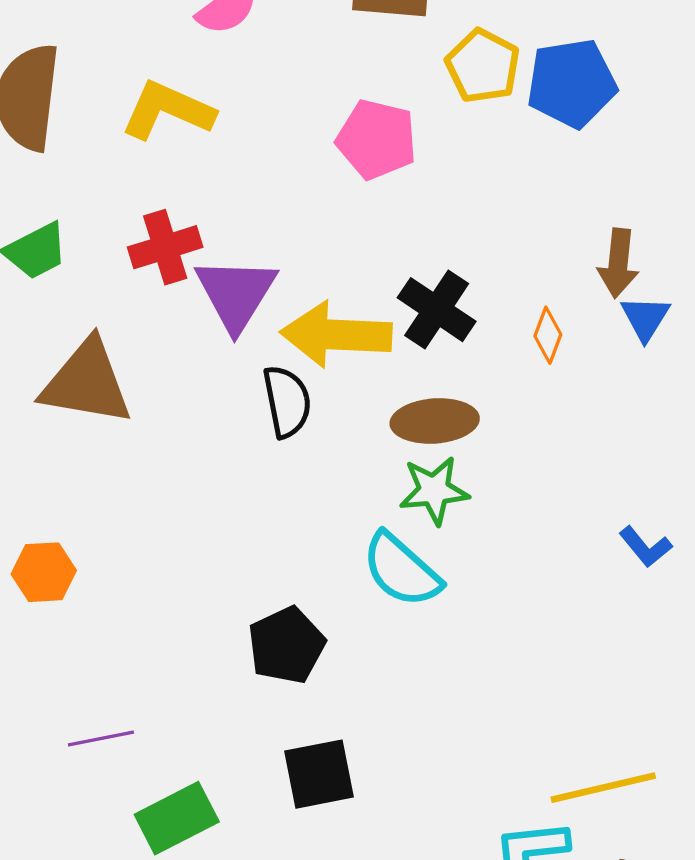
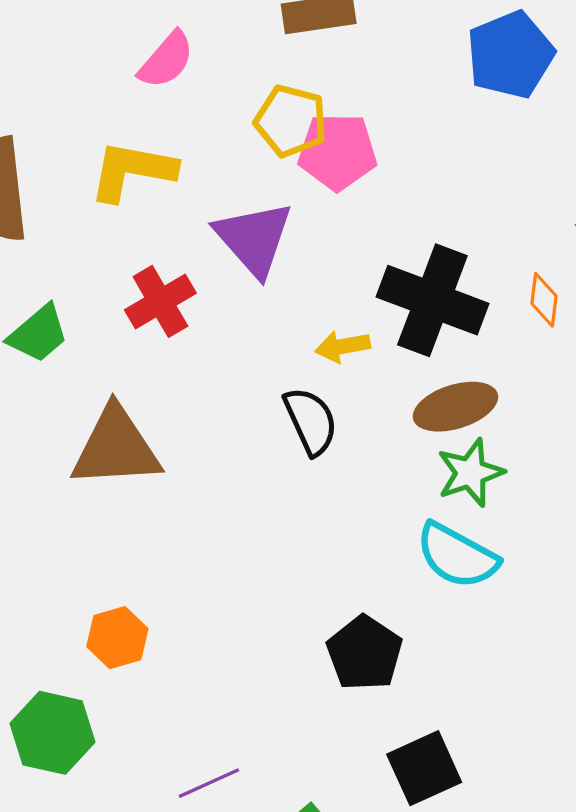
yellow pentagon: (483, 66) -> (291, 121), moved
purple triangle: (236, 294) -> (254, 238), moved
black cross: (437, 310) -> (432, 300), size x1.4
yellow arrow: (336, 335) -> (343, 346), size x0.5

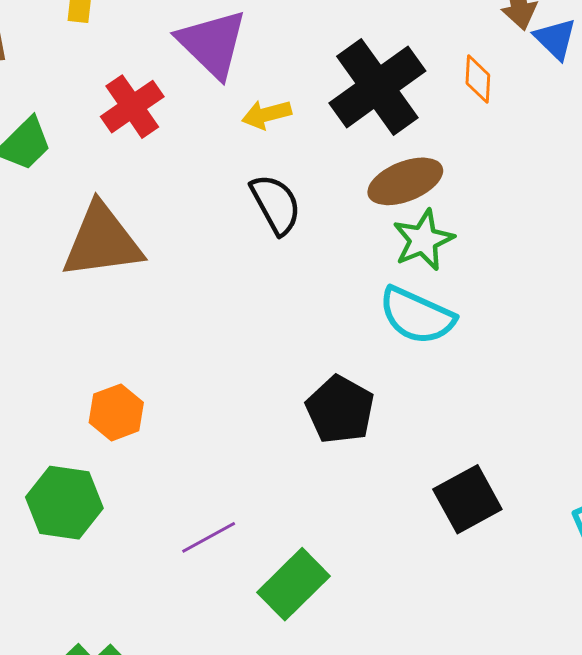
black cross: (432, 300) -> (377, 87), turned 38
yellow arrow: (343, 346) -> (266, 114), moved
black square: (424, 768) -> (467, 499), moved

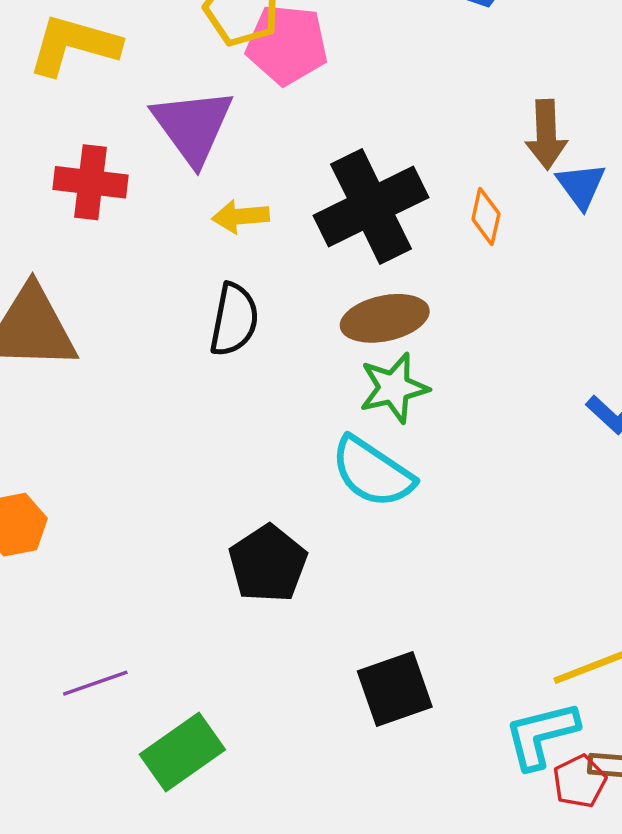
red cross: (132, 107) -> (90, 182), turned 32
black semicircle: (276, 204) -> (234, 320), turned 30

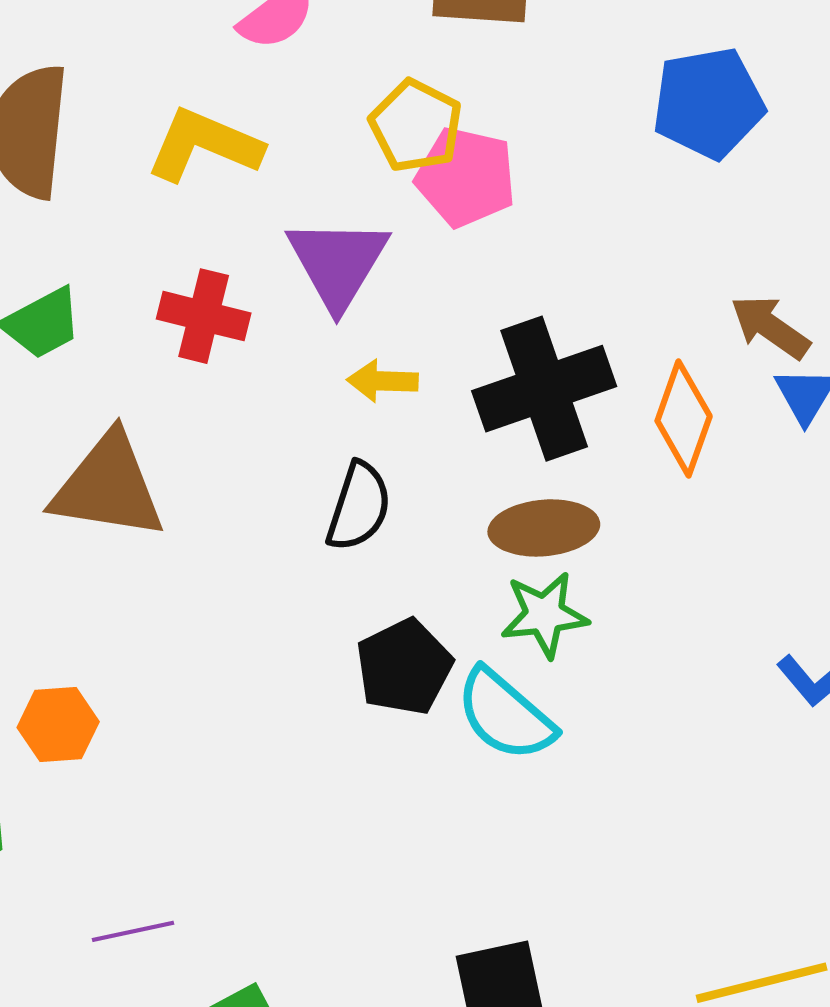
brown arrow: (546, 134) -> (770, 327), turned 120
orange diamond: (486, 217) -> (684, 419), size x1.6
black pentagon: (268, 564) -> (404, 667), moved

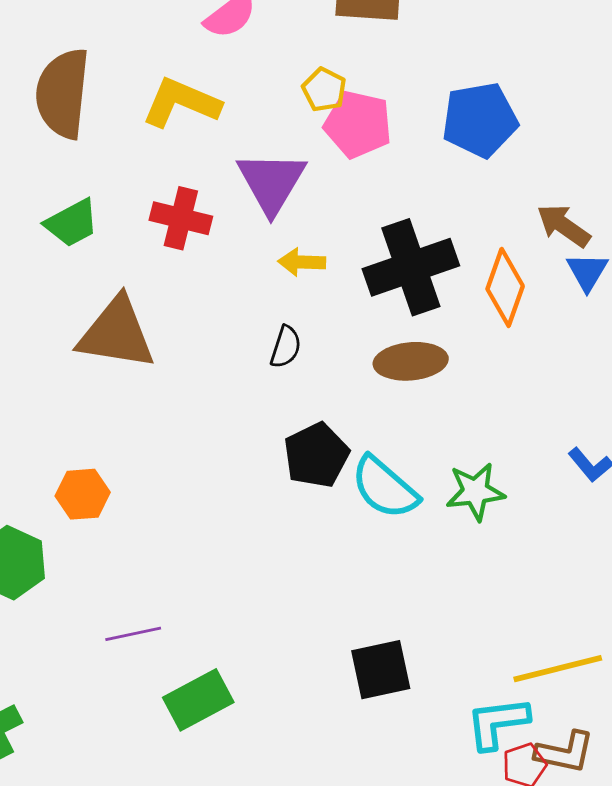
blue pentagon: (708, 103) -> (480, 120), moved
yellow pentagon: (416, 126) -> (324, 90), size x0.7
black semicircle: (359, 507) -> (286, 347), size x0.7
green star: (544, 615) -> (475, 492), moved

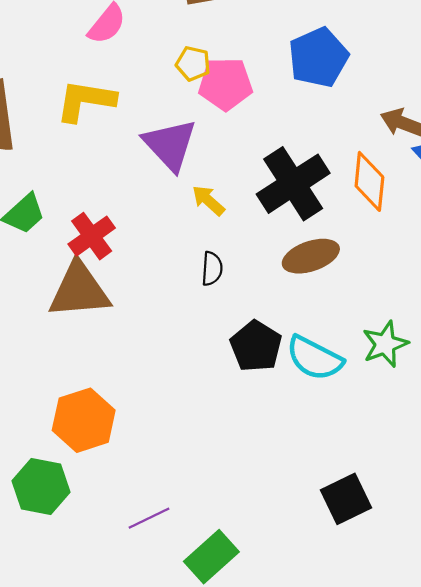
red cross: (181, 218) -> (92, 236), moved, turned -36
yellow arrow: (302, 262) -> (208, 200), turned 54
orange hexagon: (83, 494) -> (84, 420), size x1.5

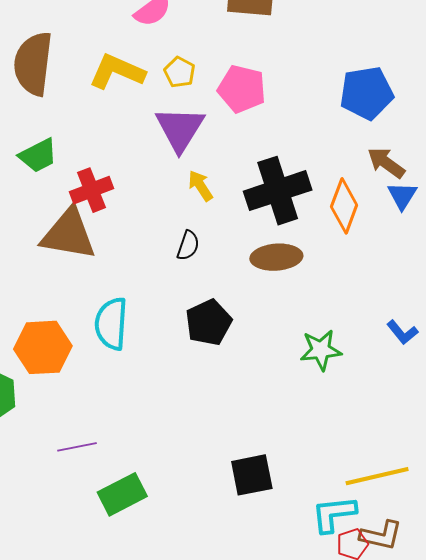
blue pentagon: (318, 57) -> (367, 93), moved
yellow pentagon: (193, 64) -> (180, 72), moved
cyan semicircle: (315, 358) -> (111, 324), moved, turned 52

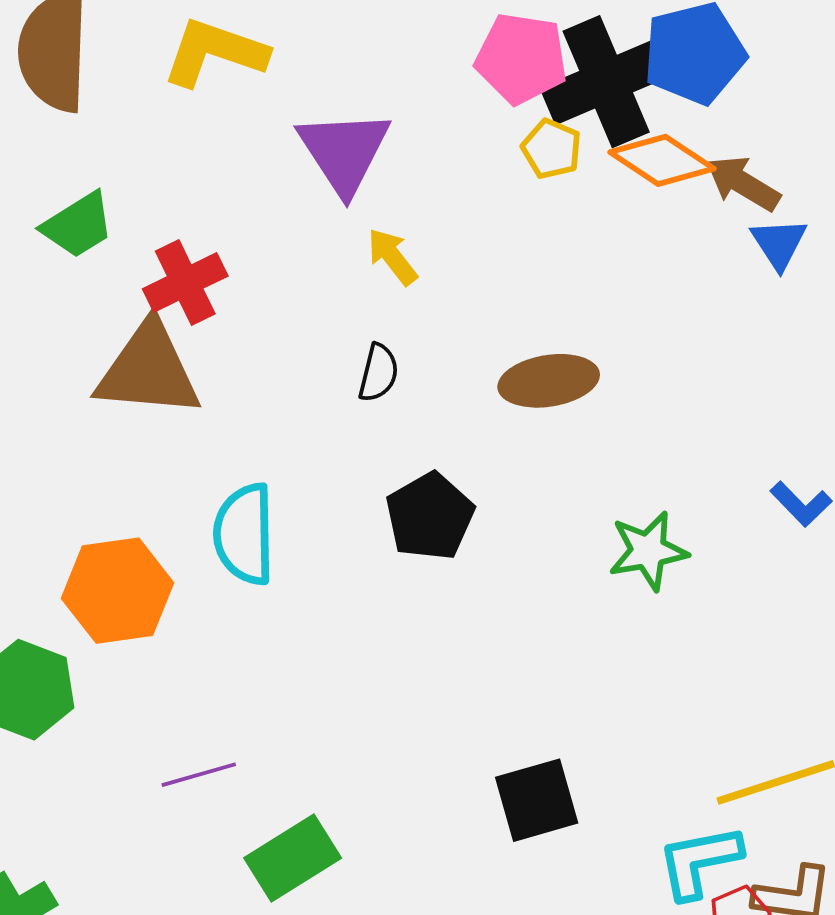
yellow pentagon: (180, 72) -> (551, 149), moved
pink pentagon: (242, 89) -> (521, 58), moved
black cross: (278, 191) -> (606, 82), moved
orange diamond: (344, 206) -> (662, 160), moved, turned -72

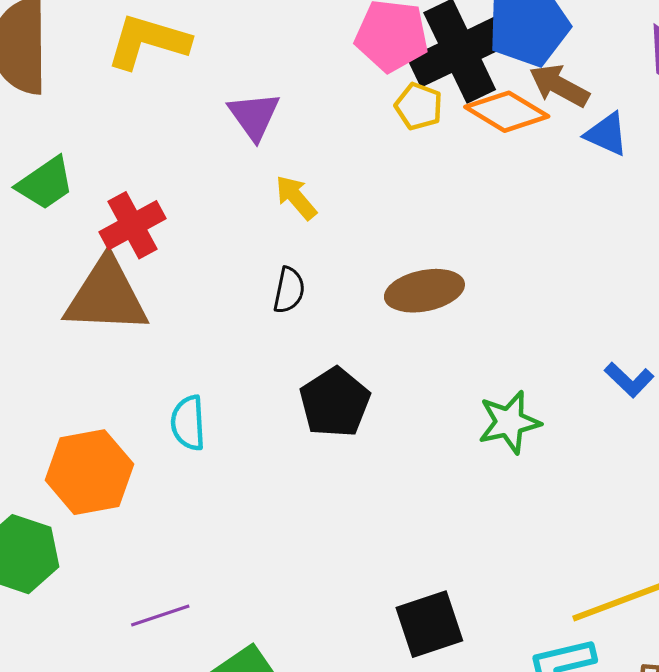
purple triangle: (344, 152) -> (254, 116), size x0.7
brown arrow: (743, 183) -> (559, 86), moved
blue triangle: (779, 243) -> (607, 134), moved, turned -30
cyan semicircle: (244, 534) -> (188, 423), size x0.7

